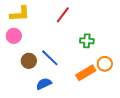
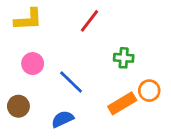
pink circle: (14, 36) -> (33, 64), moved
brown circle: (29, 61) -> (18, 106), moved

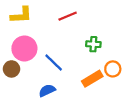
red line: (89, 21) -> (68, 16), turned 30
pink circle: (33, 64) -> (24, 48), size x1.5
brown circle: (18, 106) -> (11, 69), moved

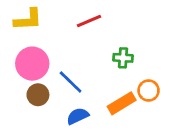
brown circle: (11, 69) -> (38, 95), moved
blue semicircle: (47, 91) -> (78, 116), moved

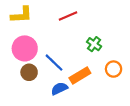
green cross: (123, 58) -> (94, 44), turned 32
orange rectangle: (122, 103) -> (80, 76), moved

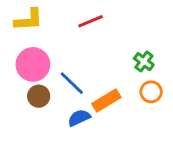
green cross: (94, 44) -> (144, 62), moved

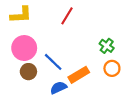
red line: (91, 21) -> (67, 16), turned -36

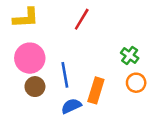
blue line: (53, 62) -> (65, 75), turned 36
orange rectangle: (79, 75) -> (96, 90), turned -42

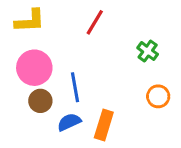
green cross: (130, 55) -> (148, 51), moved
orange rectangle: (96, 90) -> (104, 125), moved
blue semicircle: (71, 106) -> (69, 122), moved

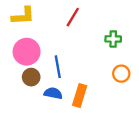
green cross: (148, 51) -> (113, 39), turned -35
blue semicircle: (69, 122) -> (53, 93), turned 36

